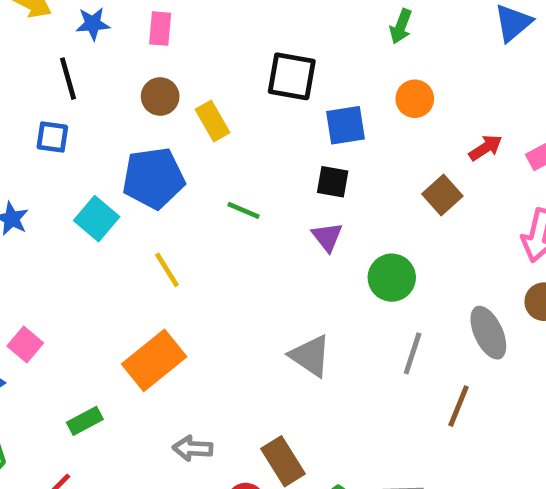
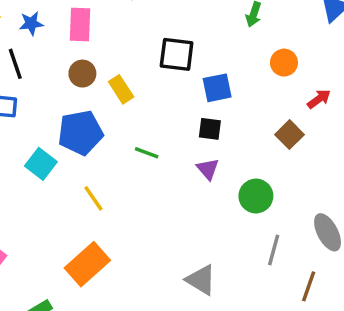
pink rectangle: (160, 29) -> (80, 24), size x1.4
orange circle: (415, 99) -> (284, 63), moved
gray triangle: (310, 356) -> (201, 280), moved

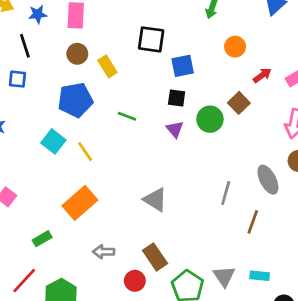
cyan square: (41, 164) -> (53, 141), moved
green circle: (256, 196) -> (210, 119), moved
gray triangle: (201, 280) -> (155, 200), moved

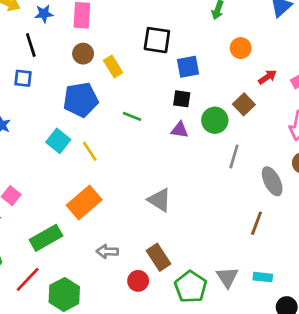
purple triangle: (175, 129) -> (180, 130), turned -42
gray line: (226, 193) -> (234, 157), moved
green rectangle: (42, 239) -> (46, 238), size x1.6

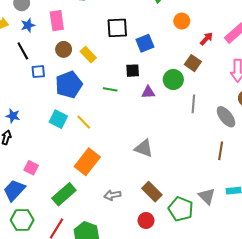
blue square: (23, 78) -> (38, 72), moved
black square: (182, 99) -> (133, 71), moved
red circle: (138, 281) -> (146, 220), moved

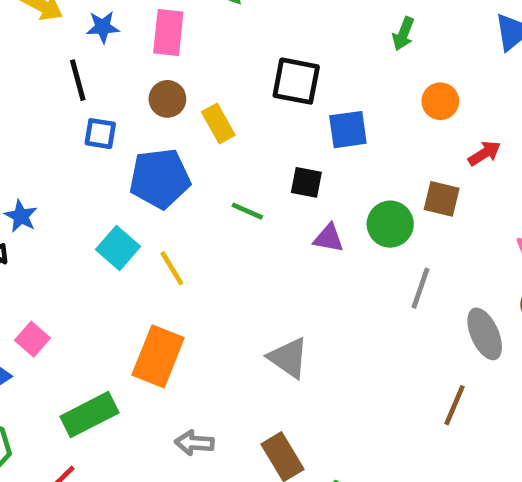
brown square: (193, 63) -> (442, 199), turned -35
orange rectangle: (87, 162) -> (158, 356), turned -30

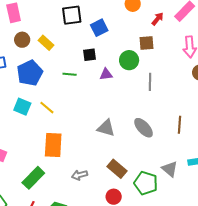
gray ellipse: (485, 334) -> (144, 128), moved

